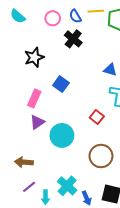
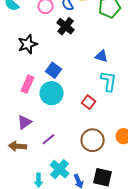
purple triangle: (37, 122) -> (25, 122), moved
cyan circle: (62, 135) -> (52, 93), moved
purple line: (29, 187) -> (49, 139), moved

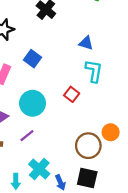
cyan circle: (52, 93) -> (33, 103), moved
brown circle: (93, 140) -> (88, 146), moved

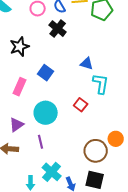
blue triangle: (86, 43) -> (87, 64), moved
purple line: (27, 136) -> (41, 142), turned -64

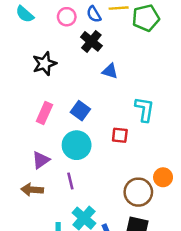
blue triangle: (87, 64) -> (110, 71), moved
blue square: (46, 73) -> (80, 111), moved
red square: (81, 105) -> (120, 135), turned -32

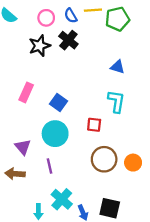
black star: (44, 64) -> (40, 46), moved
blue triangle: (110, 71) -> (117, 67), moved
pink rectangle: (44, 113) -> (26, 92), moved
purple triangle: (41, 160) -> (23, 147), turned -36
brown circle: (138, 192) -> (104, 159), moved

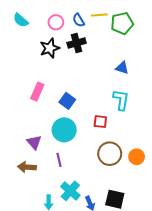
black cross: (68, 40) -> (77, 43), turned 36

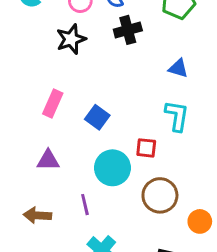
black cross: (77, 43) -> (128, 30), moved
cyan circle: (64, 130) -> (112, 168), moved
purple triangle: (34, 142) -> (48, 160), moved, turned -49
orange circle: (137, 157) -> (200, 221), moved

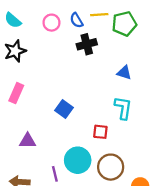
black star: (71, 39) -> (15, 51), moved
pink rectangle: (53, 103) -> (16, 93), moved
cyan circle: (112, 168) -> (78, 160), moved

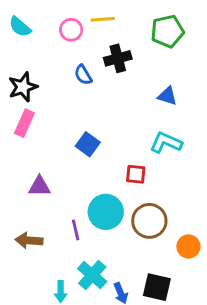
yellow line: (99, 15) -> (103, 19), moved
blue semicircle: (77, 20) -> (83, 75), moved
black star: (15, 51) -> (23, 87), moved
cyan L-shape: (123, 108) -> (166, 143), turned -75

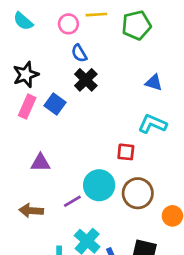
green pentagon: (167, 31) -> (136, 25), moved
black cross: (118, 58) -> (86, 80), moved, turned -30
blue semicircle: (83, 75) -> (79, 53), moved
blue square: (88, 144) -> (55, 104), moved
purple line: (76, 230) -> (72, 201), turned 72

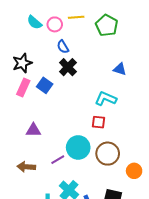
cyan semicircle: (23, 21) -> (34, 22), moved
green pentagon: (136, 25) -> (107, 25), turned -30
cyan L-shape: (152, 124) -> (106, 99), moved

